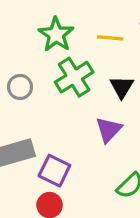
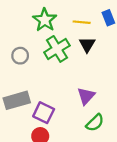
black triangle: (122, 87) -> (87, 44), moved
purple triangle: (109, 130) -> (86, 96), moved

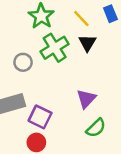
yellow line: (82, 22) -> (81, 19), turned 42
gray circle: (20, 56) -> (23, 62), moved

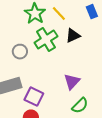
yellow line: (81, 19) -> (59, 14), moved
black triangle: (87, 43) -> (73, 36), turned 35

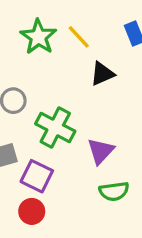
green cross: (46, 40) -> (55, 127), moved, turned -30
green semicircle: (80, 106) -> (114, 191), turned 36

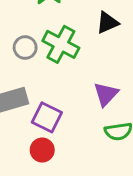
green cross: (55, 127) -> (61, 44), moved

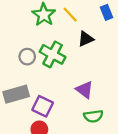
purple triangle: (106, 94) -> (85, 90), turned -36

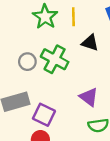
yellow line: (70, 15) -> (73, 17), turned 42
black triangle: (86, 39) -> (90, 43), turned 42

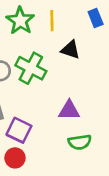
purple triangle: (89, 97) -> (69, 110), turned -36

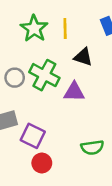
purple triangle: (69, 110) -> (74, 92), moved
red circle: (15, 158) -> (42, 163), moved

